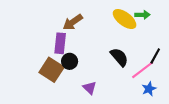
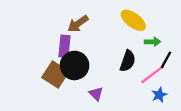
green arrow: (143, 15) -> (152, 42), moved
black semicircle: (119, 57) -> (128, 61), turned 60
black circle: (70, 61) -> (75, 65), size x1.6

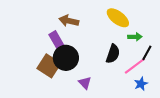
brown arrow: (78, 24) -> (69, 21), turned 48
purple rectangle: (64, 46) -> (57, 41), turned -36

